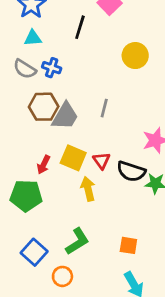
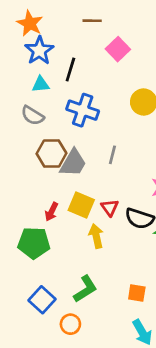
black line: (80, 27) -> (70, 69), moved
blue cross: (52, 68) -> (83, 110), moved, size x1.6

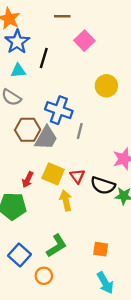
blue cross: (83, 110) -> (59, 110), moved

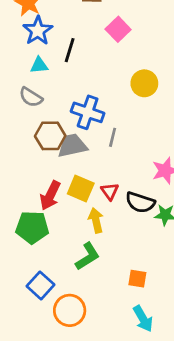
gray trapezoid: (46, 138) -> (72, 146), turned -132
red arrow: (28, 180) -> (50, 195), size x1.5
green L-shape: (57, 246) -> (88, 256), moved
orange circle: (44, 276) -> (70, 310), size x1.5

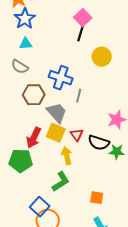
black line: (70, 50) -> (81, 33), moved
gray trapezoid: (72, 146) -> (57, 113), moved, turned 60
blue square: (41, 285) -> (40, 207), moved

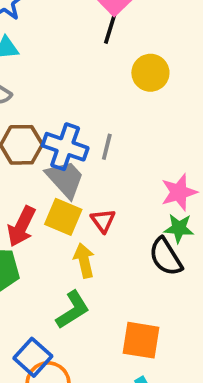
blue cross: (61, 78) -> (65, 147), moved
black semicircle: (99, 143) -> (166, 257), moved, turned 40
green star: (117, 152) -> (179, 228), moved
orange square: (97, 198) -> (141, 340), size x1.5

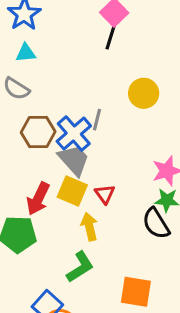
yellow circle: (150, 73) -> (144, 93), moved
blue cross: (65, 147) -> (74, 134), turned 30
gray line: (107, 147) -> (97, 120), moved

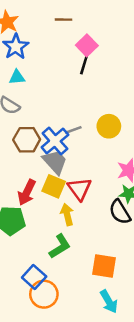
yellow circle: (144, 93) -> (109, 126), moved
gray line: (97, 120) -> (73, 130), turned 56
red triangle: (105, 194) -> (79, 189), size x1.5

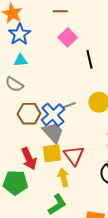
pink square: (87, 45) -> (68, 37), moved
black line: (84, 64) -> (90, 59), moved, turned -30
yellow square: (54, 186) -> (52, 153), turned -30
red arrow: (27, 192) -> (29, 159), turned -50

